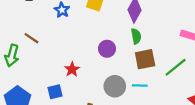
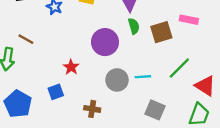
purple circle: (107, 49) -> (105, 42), size x1.5
brown square: (145, 59) -> (161, 32), moved
green line: (176, 67) -> (179, 68), moved

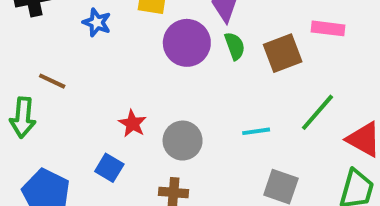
purple circle: (105, 42) -> (187, 43), moved
gray circle: (117, 80) -> (183, 141), moved
blue square: (56, 92) -> (109, 168), turned -35

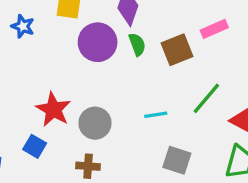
pink rectangle: (328, 28) -> (214, 29), turned -30
red star: (132, 123) -> (53, 109), size x1.5

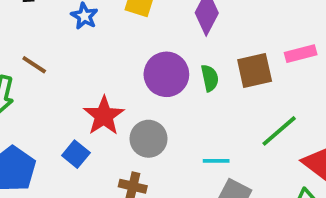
purple circle: (98, 42) -> (166, 74), moved
green semicircle: (137, 44) -> (210, 78), moved
cyan line: (156, 115) -> (216, 161), moved

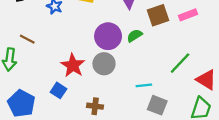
brown square: (255, 71) -> (158, 15), moved
green semicircle: (210, 78) -> (135, 36), turned -105
gray circle: (148, 139) -> (104, 64), moved

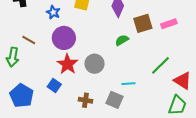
purple circle: (108, 36) -> (64, 38), moved
gray square: (157, 105) -> (115, 100), moved

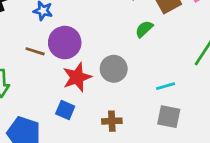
brown line: (29, 40) -> (35, 51), moved
red star: (67, 64) -> (77, 77), turned 30
gray square: (115, 100) -> (169, 117), moved

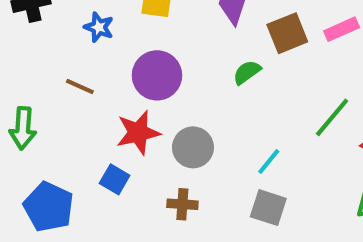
purple circle: (65, 43) -> (157, 75), moved
gray circle: (114, 69) -> (193, 147), moved
cyan line: (166, 86) -> (269, 161), turned -42

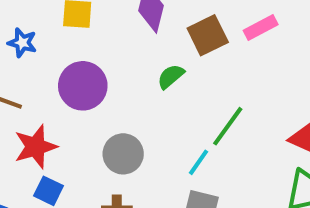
green line: (332, 117) -> (228, 126), moved
red star: (138, 133) -> (36, 147), moved

